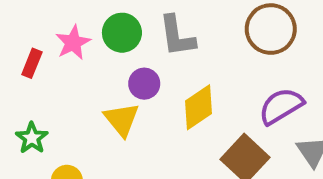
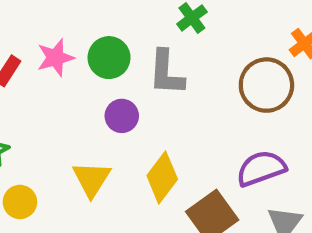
yellow diamond: (198, 107) -> (162, 177), moved, turned -30
yellow triangle: (122, 120) -> (91, 179), moved

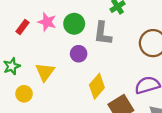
pink star: (55, 58) -> (47, 22), turned 30
yellow triangle: (91, 179) -> (45, 72), moved

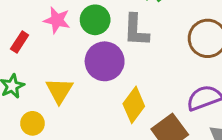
red rectangle: (22, 27) -> (20, 42), moved
purple circle: (79, 54) -> (105, 61), size x1.6

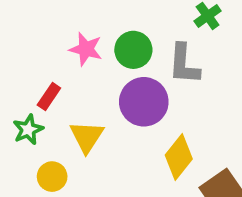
red rectangle: (20, 42) -> (49, 96), moved

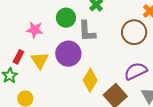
green circle: (133, 50) -> (66, 18), moved
yellow triangle: (87, 137) -> (40, 61), moved

